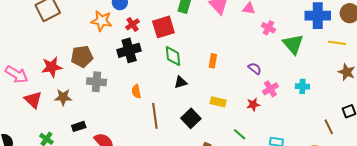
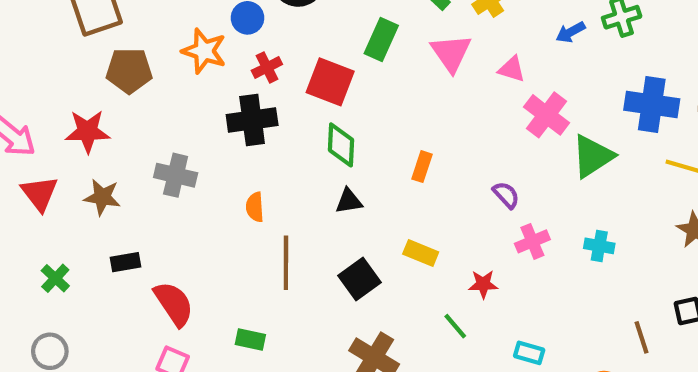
red square: (163, 27) -> (330, 82), turned 30
pink cross: (268, 28) -> (547, 115), size x1.5
green triangle: (293, 44) -> (593, 156), turned 30
brown pentagon: (82, 57) -> (129, 71), moved
red star: (253, 105) -> (483, 284), moved

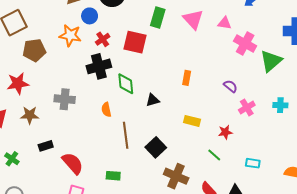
green diamond: (341, 145) -> (126, 84), moved
black square: (359, 279) -> (156, 147), moved

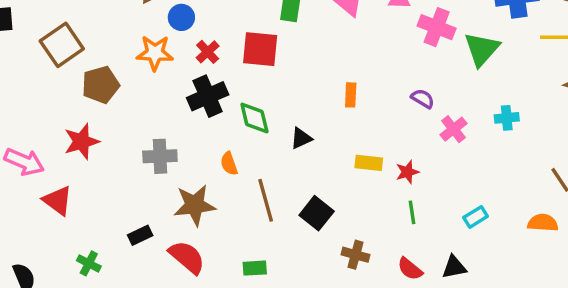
brown star: (30, 115) -> (195, 205), moved, size x1.4
red star: (225, 132) -> (407, 172), moved
green line: (214, 155) -> (412, 212), turned 48
cyan rectangle: (253, 163) -> (476, 217), turned -32
brown cross: (176, 176) -> (355, 255), size x0.7

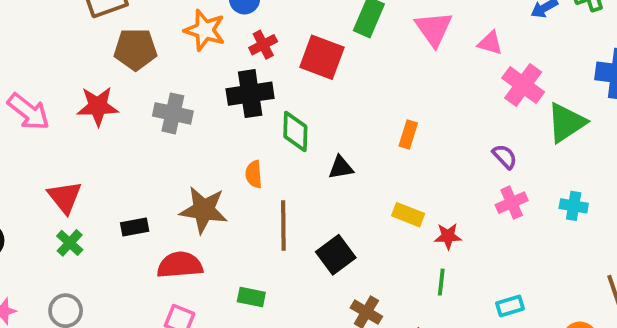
purple semicircle: (423, 99) -> (505, 157), moved
gray cross: (160, 156) -> (173, 113), moved
red triangle: (58, 201) -> (65, 197), moved
red semicircle: (187, 257) -> (180, 265), turned -60

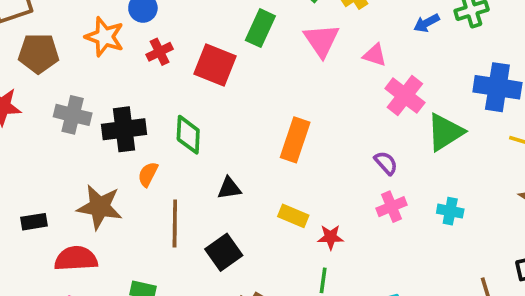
black cross: (250, 94) -> (124, 129), moved
orange rectangle: (408, 135) -> (295, 140), size x1.6
black triangle: (341, 168) -> (229, 188), moved
orange semicircle: (254, 174) -> (148, 174), turned 30

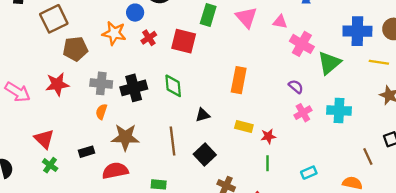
orange semicircle: (148, 174) -> (101, 112), moved
cyan cross: (450, 211) -> (339, 111), size x1.5

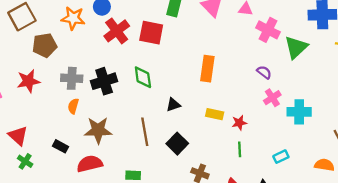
orange star: (114, 33) -> (73, 18), moved
red cross: (149, 38) -> (117, 31), size x1.6
cyan cross: (339, 111) -> (299, 112), moved
black rectangle: (87, 152) -> (60, 146), turned 48

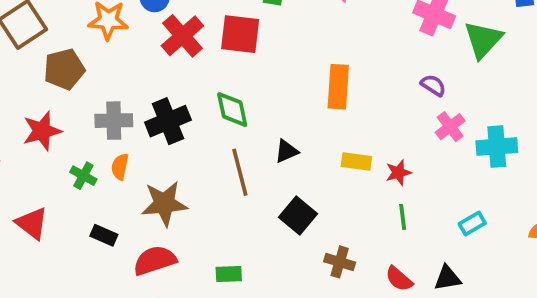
brown line: (145, 132) -> (240, 172), moved
green cross: (25, 161) -> (83, 176), moved

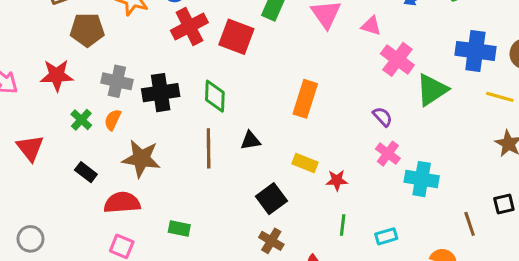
pink cross: (450, 127) -> (388, 154), turned -30
black square: (298, 215) -> (271, 199), moved
green line: (403, 217) -> (343, 225), moved

